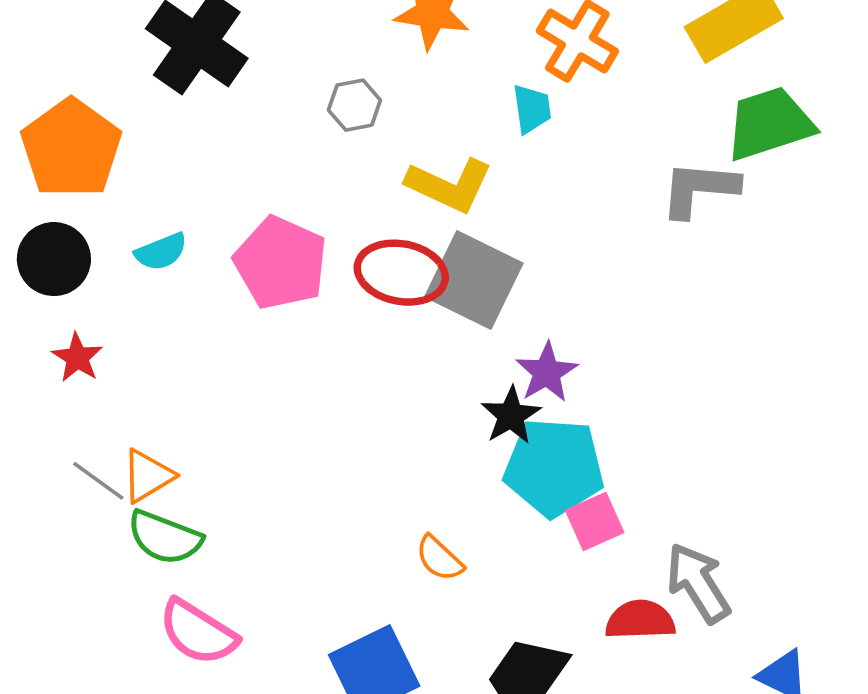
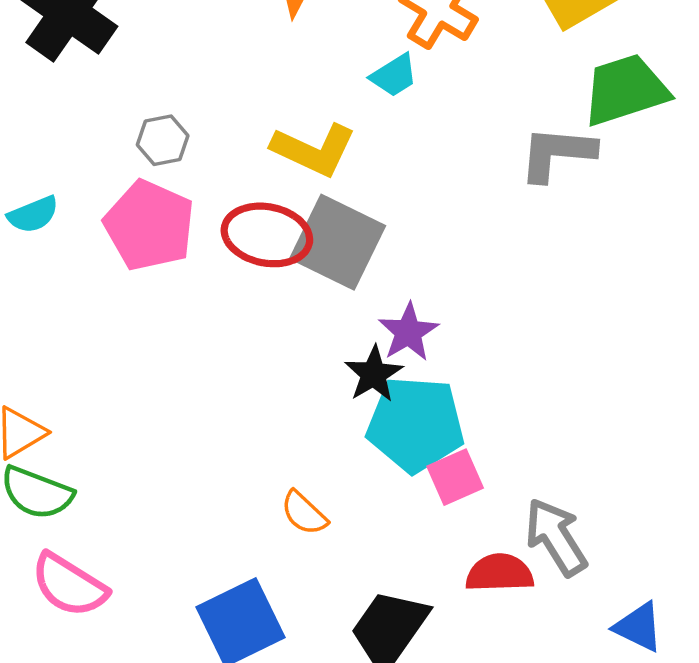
gray hexagon: (354, 105) -> (163, 140), moved
cyan trapezoid: (532, 109) -> (394, 75), turned 66

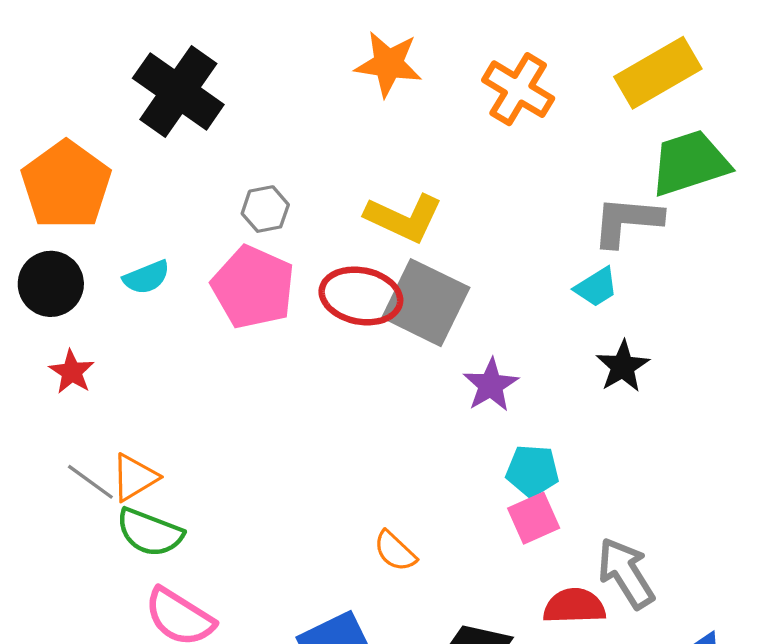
cyan trapezoid: (394, 75) -> (596, 287), moved
black star: (374, 374) -> (623, 366), moved
cyan pentagon: (416, 424) -> (532, 471), moved, size x0.6

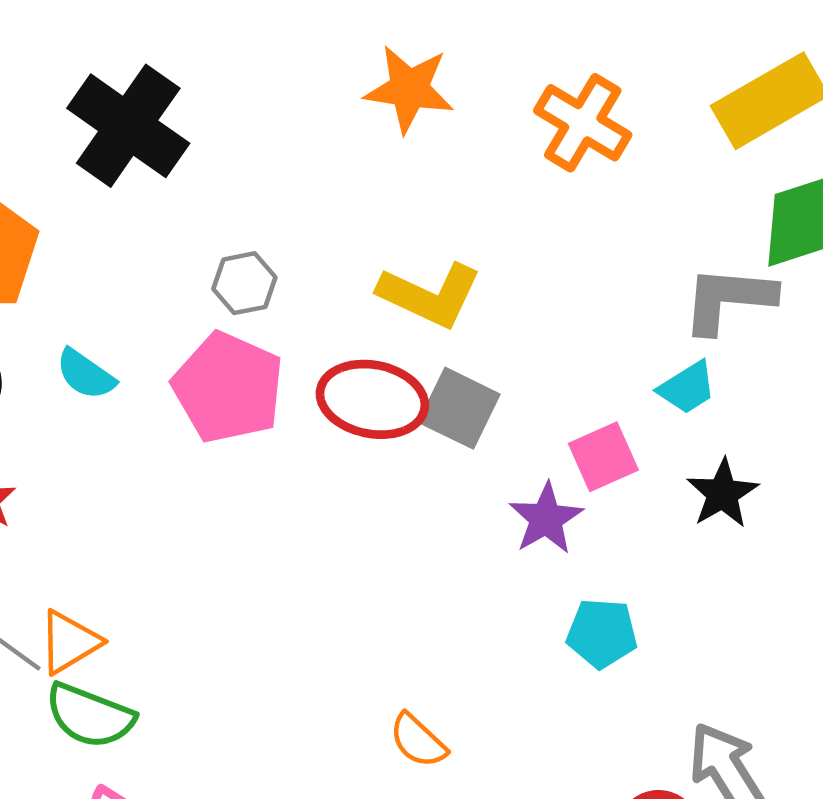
cyan semicircle: (146, 277) -> (86, 374), turned 57
gray square: (426, 303) -> (459, 408), size x0.7
pink square: (534, 518) -> (603, 457), moved

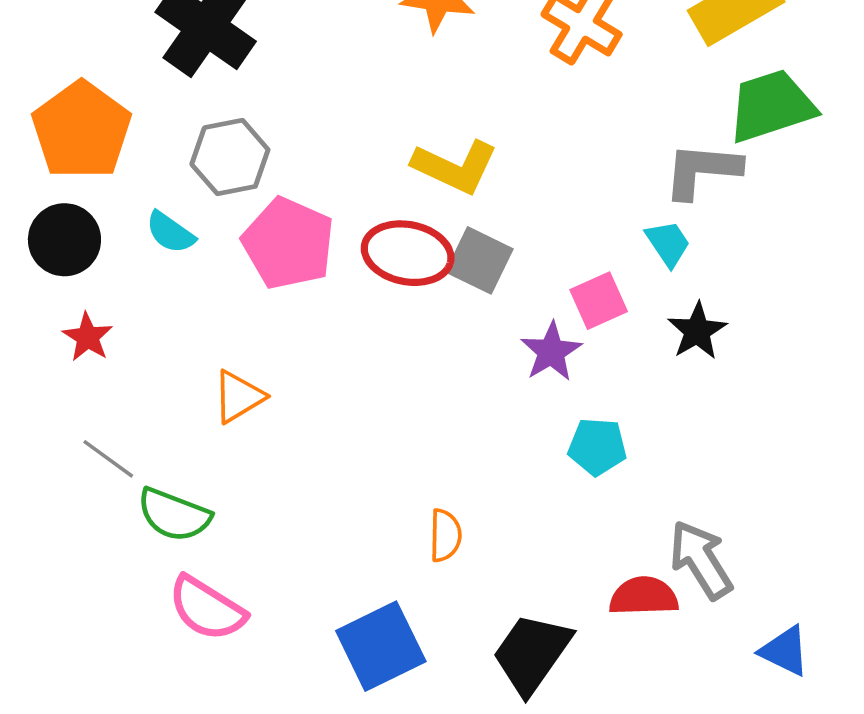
gray hexagon: (244, 283) -> (230, 157), moved, size x1.5
cyan trapezoid: (687, 388) -> (668, 243), turned -92
orange triangle: (69, 642) -> (238, 397), moved
orange semicircle: (418, 741) -> (445, 535), turned -132

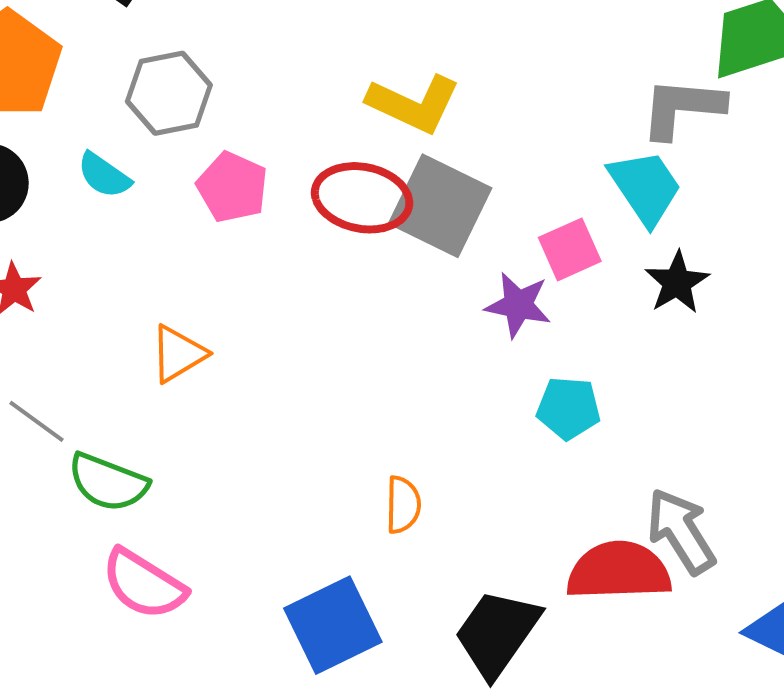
pink pentagon: (288, 243) -> (232, 187), size x0.7
cyan trapezoid: (668, 243) -> (645, 187), size x1.5
gray square: (479, 260) -> (440, 206), size x1.4
purple star: (551, 352) -> (518, 305), turned -30
red semicircle: (644, 596) -> (619, 571), size x1.4

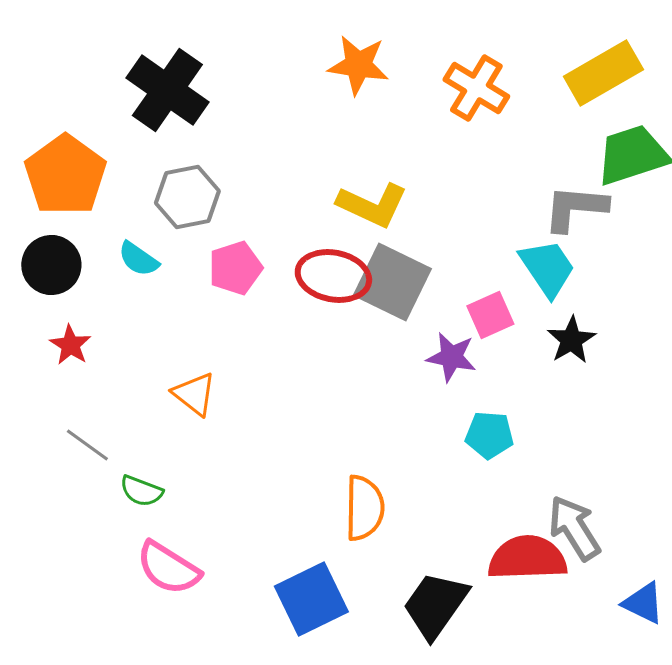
pink pentagon: (232, 187) -> (235, 268), turned 30
orange triangle: (178, 354) -> (194, 394), turned -51
green semicircle: (108, 482) -> (141, 491), size x0.7
orange semicircle: (403, 505) -> (364, 508), size x1.5

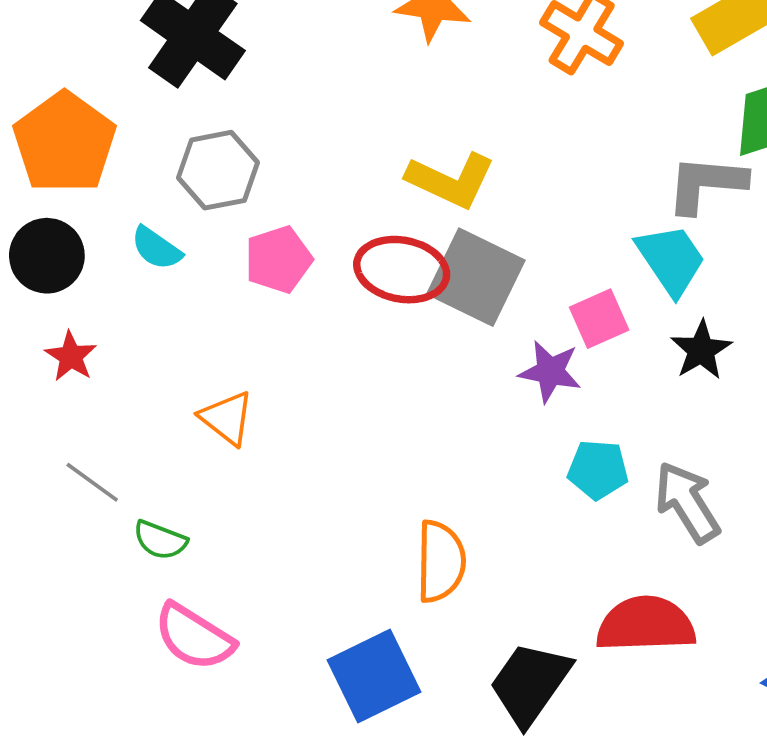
gray arrow: (574, 528) -> (687, 502), moved

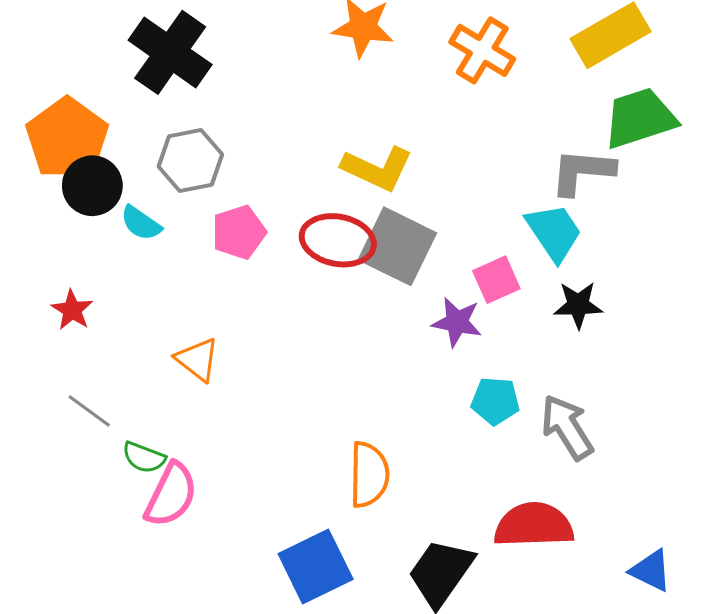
black circle: (47, 256) -> (92, 186), moved
black star: (701, 350) -> (578, 305), turned 30
pink semicircle: (194, 637) -> (171, 495), moved, turned -96

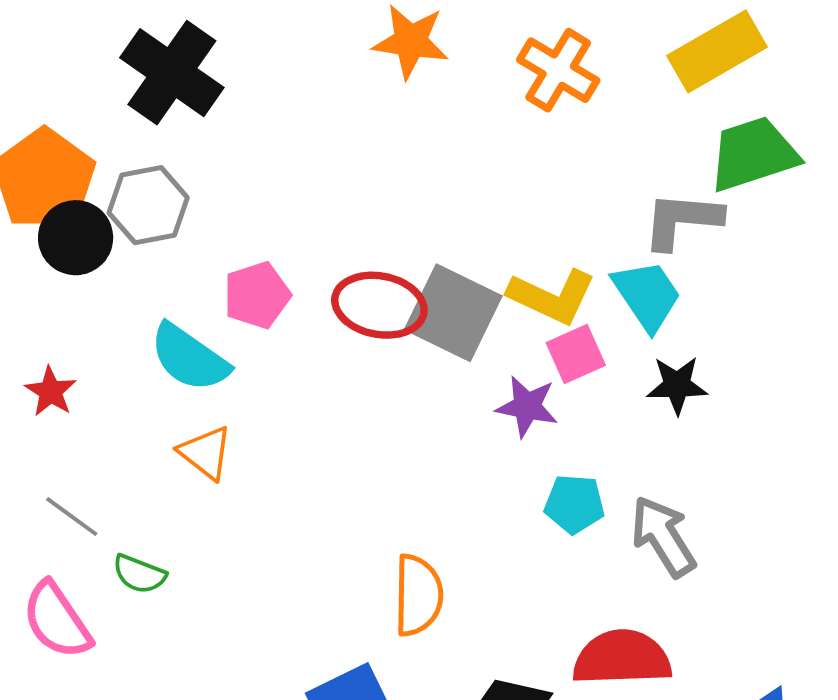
gray hexagon: (190, 160) -> (148, 205), moved
yellow L-shape: (377, 169) -> (552, 296), moved
cyan semicircle: (141, 223) -> (189, 358), moved, size x1.6
pink semicircle: (171, 495) -> (57, 620), moved, turned 120

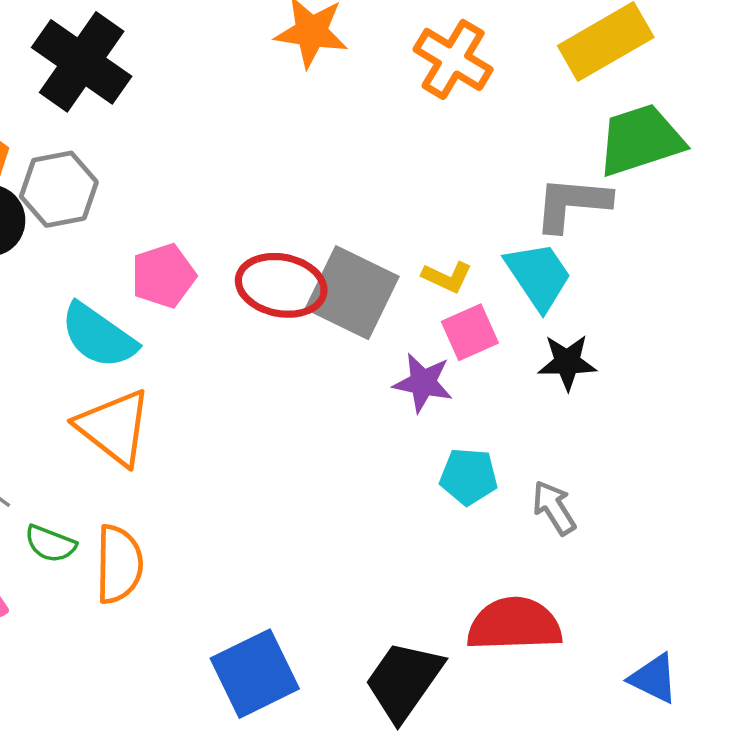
yellow L-shape: (552, 296) -> (447, 277), size x0.6
orange triangle: (206, 453) -> (114, 427), size x1.5
gray arrow: (663, 537) -> (554, 508), size x0.7
orange semicircle: (418, 595) -> (119, 564), moved

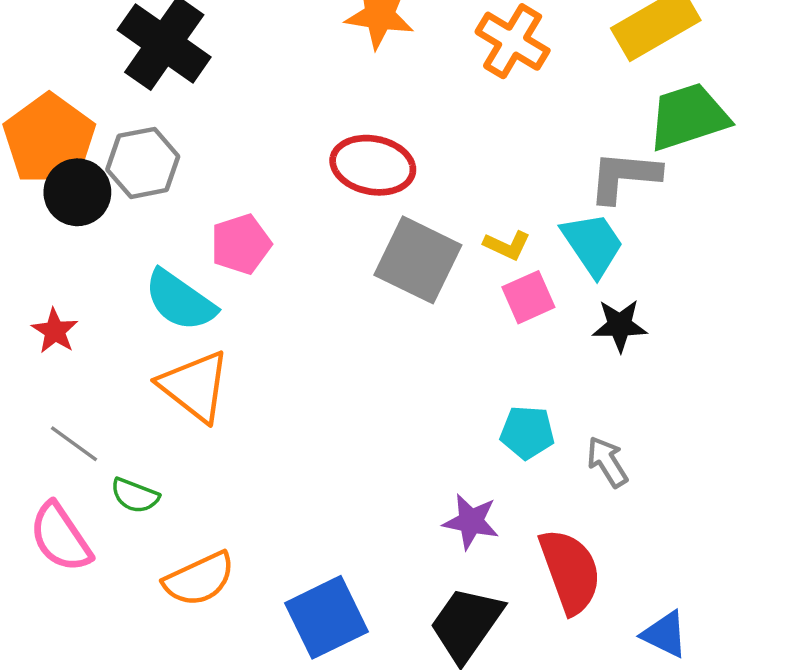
red ellipse: (281, 285) -> (373, 165), moved
purple star: (423, 383) -> (471, 522), moved
orange semicircle: (119, 564) -> (199, 579), moved, turned 64
red semicircle: (514, 624) -> (570, 571), turned 72
blue triangle: (654, 678) -> (665, 634), moved

